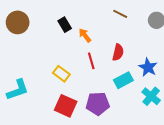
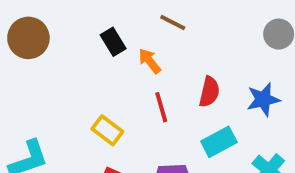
brown line: (120, 14) -> (173, 23), moved
blue star: (148, 67) -> (263, 99), moved, turned 30

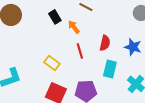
blue star: (263, 99) -> (133, 47), turned 30
cyan rectangle: (219, 142) -> (110, 69), turned -48

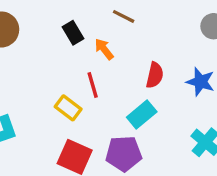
red line: (80, 51) -> (93, 85), moved
cyan rectangle: (110, 69) -> (142, 114), moved, turned 36

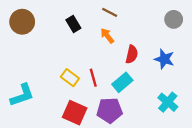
orange arrow: (104, 49) -> (107, 36), moved
red line: (93, 85) -> (93, 78), moved

